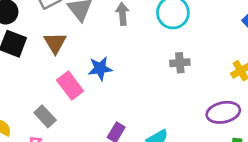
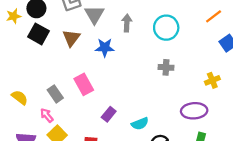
blue star: (100, 68) -> (105, 48), moved
pink rectangle: (70, 86) -> (84, 84), moved

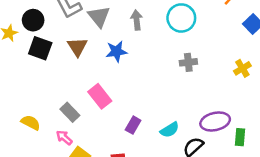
purple ellipse: (194, 111) -> (215, 121), moved

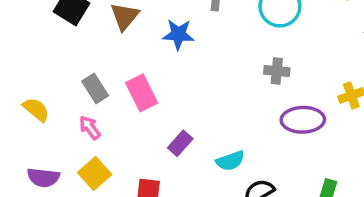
gray rectangle: (70, 112) -> (95, 88), moved
purple ellipse: (215, 121) -> (303, 120), moved
pink arrow: (64, 138) -> (90, 128), moved

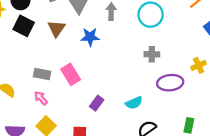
gray rectangle: (95, 88) -> (42, 74), turned -42
cyan semicircle: (230, 161) -> (134, 103), moved

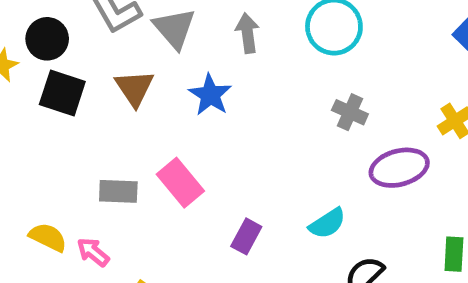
blue star: (90, 37) -> (210, 95), turned -30
gray cross: (152, 54) -> (350, 112), turned 32
pink arrow: (41, 98) -> (93, 252), moved

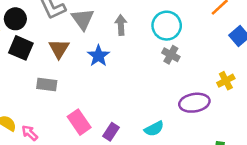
gray cross: (350, 112) -> (171, 55), moved
pink rectangle: (180, 183) -> (79, 122), moved
gray rectangle: (118, 191) -> (47, 84), moved

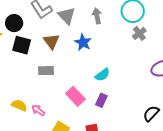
gray cross: (171, 55) -> (139, 33), turned 32
cyan semicircle: (154, 129) -> (102, 75), moved

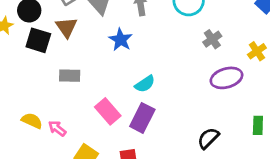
gray cross: (139, 33) -> (212, 39), moved
brown triangle: (51, 41) -> (66, 27), moved
purple rectangle: (101, 100) -> (142, 118), size x1.5

